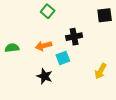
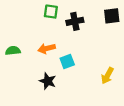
green square: (48, 11) -> (51, 12), turned -32
black cross: (74, 37) -> (75, 21), moved

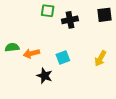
orange arrow: (47, 48) -> (31, 53), moved
yellow arrow: (107, 76) -> (100, 58), moved

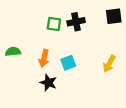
green square: (48, 11) -> (54, 24), moved
orange arrow: (31, 53) -> (44, 58), moved, turned -63

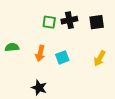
black square: (114, 16) -> (97, 22), moved
black star: (48, 83) -> (39, 88), moved

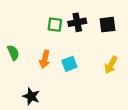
green semicircle: (12, 47) -> (13, 53), turned 72
black star: (39, 88) -> (31, 96), moved

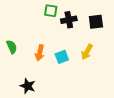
green square: (55, 25) -> (51, 11), moved
yellow arrow: (111, 65) -> (87, 52), moved

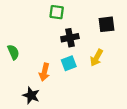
black cross: (69, 20) -> (70, 38), moved
orange arrow: (40, 53) -> (44, 72), moved

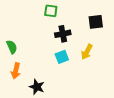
orange arrow: (44, 72) -> (16, 71), moved
black star: (31, 95) -> (37, 87), moved

